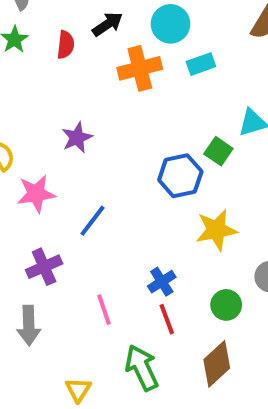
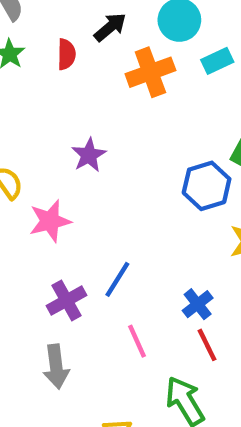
blue line: (92, 221) -> (117, 279), moved

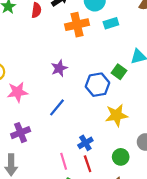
purple star: (89, 155) -> (59, 68), moved
blue line: (117, 279) -> (57, 107), moved
pink line: (137, 341) -> (64, 161), moved

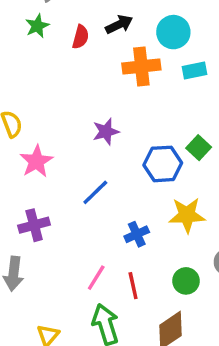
pink star: (17, 92) -> (36, 161), turned -30
blue cross: (85, 143) -> (137, 234), moved
pink line: (64, 161) -> (96, 278), turned 42

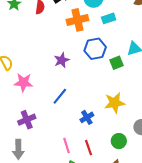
green square: (199, 148) -> (116, 63), turned 32
pink star: (36, 161) -> (23, 82), turned -30
blue hexagon: (163, 164) -> (95, 49), moved
pink line: (96, 278) -> (67, 146), turned -42

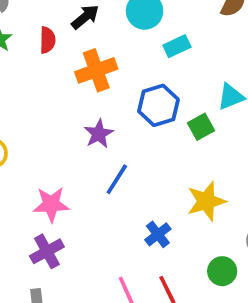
orange cross: (77, 20) -> (96, 70), moved
pink star: (23, 82) -> (51, 204), moved
blue line: (60, 96) -> (117, 179), moved

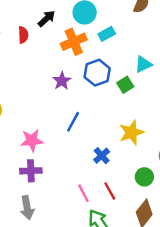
orange cross: (96, 70) -> (74, 42), moved
purple star: (99, 134) -> (62, 81), moved
purple cross: (47, 251) -> (31, 171), turned 30

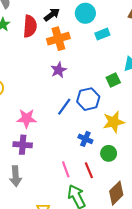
red semicircle: (23, 35) -> (30, 26), size x1.5
orange cross: (74, 42) -> (58, 39), moved
blue hexagon: (97, 73) -> (88, 99), moved
blue cross: (102, 156) -> (85, 139), turned -32
green circle: (144, 177) -> (109, 153), moved

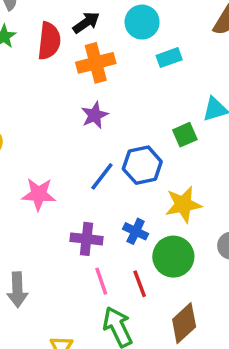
purple cross: (23, 145) -> (87, 239), moved
green circle: (109, 153) -> (173, 257), size x1.5

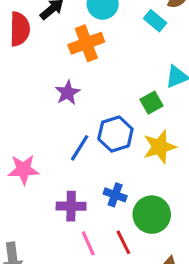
cyan rectangle: (169, 58) -> (155, 21), moved, turned 65
orange cross: (96, 63) -> (86, 43), moved
yellow star: (183, 204) -> (160, 147), moved

